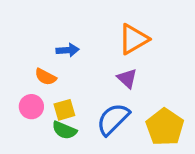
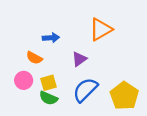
purple triangle: (127, 78) -> (79, 59), moved, turned 42

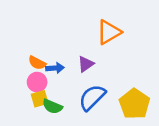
blue arrow: (51, 38) -> (55, 68), moved
pink circle: (24, 80) -> (37, 82), moved
yellow square: (48, 83) -> (40, 99), moved

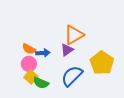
orange triangle: (109, 32) -> (74, 35), moved
yellow square: (40, 99) -> (31, 77), turned -32
yellow pentagon: (135, 104) -> (102, 63), moved

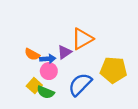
purple triangle: (67, 50) -> (64, 52), moved
yellow pentagon: (102, 63) -> (113, 70), turned -30
pink circle: (29, 64) -> (49, 71), moved

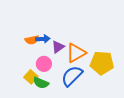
orange triangle: (82, 39) -> (76, 53), moved
orange semicircle: (32, 54) -> (32, 40), moved, turned -40
blue arrow: (48, 59) -> (43, 39), moved

